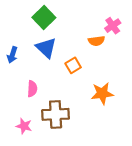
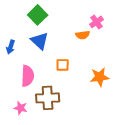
orange square: (73, 65) -> (63, 65), moved, turned 32
pink semicircle: (32, 89) -> (28, 76), size x1.5
orange star: (102, 93) -> (100, 77), moved

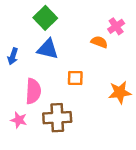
orange semicircle: (83, 35) -> (99, 42), turned -152
blue triangle: (40, 41) -> (48, 49), turned -30
pink star: (21, 108) -> (19, 120), moved

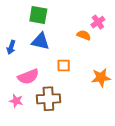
green square: (45, 18) -> (38, 15), turned -36
pink semicircle: (33, 91) -> (28, 77), turned 65

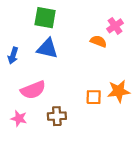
orange square: (64, 65) -> (94, 97), moved
brown cross: (48, 99) -> (57, 116), size x0.7

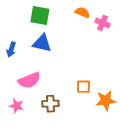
pink cross: (115, 26) -> (103, 23), turned -32
orange semicircle: (98, 41) -> (82, 12), moved
orange star: (119, 91) -> (106, 100), moved

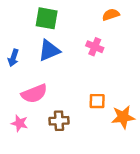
orange semicircle: (82, 12) -> (111, 15), moved, turned -40
pink cross: (103, 23) -> (95, 47), moved
blue triangle: (42, 43) -> (49, 50), turned -36

